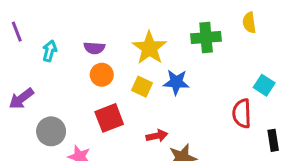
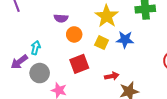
purple semicircle: (94, 48) -> (61, 18), moved
cyan arrow: (50, 51) -> (36, 48), moved
purple arrow: (21, 99) -> (19, 62), moved

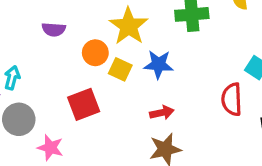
orange circle: (74, 34) -> (95, 53), moved
red arrow: (112, 76) -> (162, 113), moved

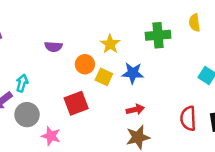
yellow star: (129, 26) -> (110, 44), size x0.7
red semicircle: (232, 99) -> (188, 118), moved

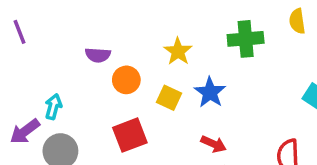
orange circle: (85, 64) -> (126, 80), moved
blue star: (133, 73) -> (210, 92), turned 30
red arrow: (135, 110) -> (214, 144), turned 36

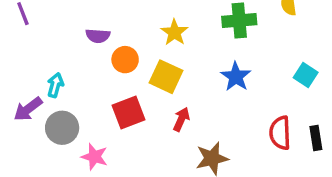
blue star: (210, 92) -> (236, 77), moved
yellow square: (169, 98) -> (166, 77), size x1.4
red arrow: (214, 144) -> (181, 119), moved, turned -90

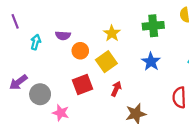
yellow square: (166, 77) -> (106, 62), turned 30
cyan arrow: (55, 85) -> (36, 42), moved

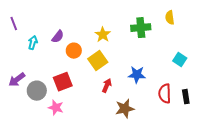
purple semicircle: (63, 36) -> (58, 37), turned -56
blue star: (151, 62) -> (137, 75), moved, turned -30
red square: (82, 84) -> (63, 82), moved

